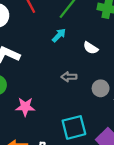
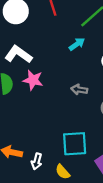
pink star: (25, 107) -> (33, 80), moved

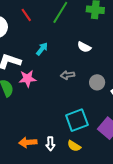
cyan arrow: (77, 44) -> (42, 49), moved

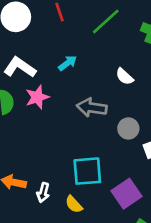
gray arrow: (68, 75) -> (92, 108), size x1.5
pink star: (28, 79) -> (37, 97), turned -30

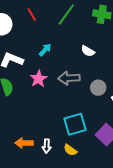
pink star: (37, 97) -> (39, 79), moved

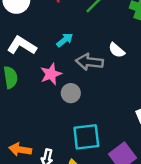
gray arrow: (69, 78) -> (89, 62), moved
gray circle: (98, 88) -> (71, 93), moved

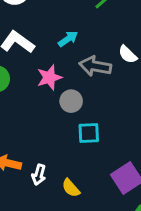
cyan square: (86, 137) -> (89, 133), moved, size x0.7

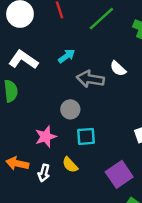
pink star: (49, 77) -> (46, 137), moved
yellow semicircle: (71, 188) -> (70, 165), moved

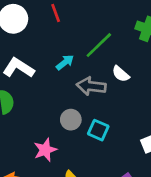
green line: (101, 19) -> (99, 45), moved
cyan square: (86, 136) -> (98, 130), moved, turned 30

